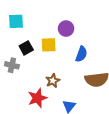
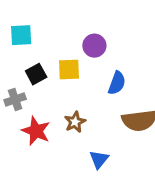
gray cross: (12, 65) -> (15, 99), turned -32
red star: (37, 98) -> (36, 131), moved, turned -30

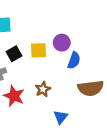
purple circle: (94, 46) -> (62, 43), moved

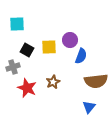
black square: (14, 54) -> (27, 50), turned -32
blue triangle: (61, 117) -> (89, 107), moved

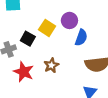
yellow square: (49, 47) -> (47, 28), turned 35
black square: (27, 50) -> (28, 39), moved

